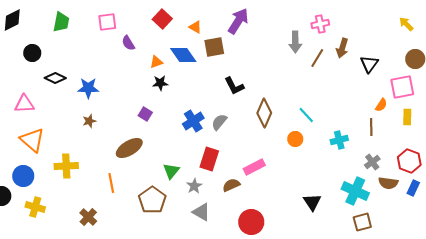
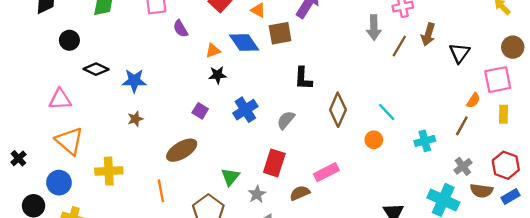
black L-shape: (234, 86) -> (303, 78), turned 30
blue cross: (193, 121) -> (245, 110), moved
brown line: (371, 127) -> (462, 126), turned 30
blue rectangle: (413, 188) -> (510, 196), turned 35

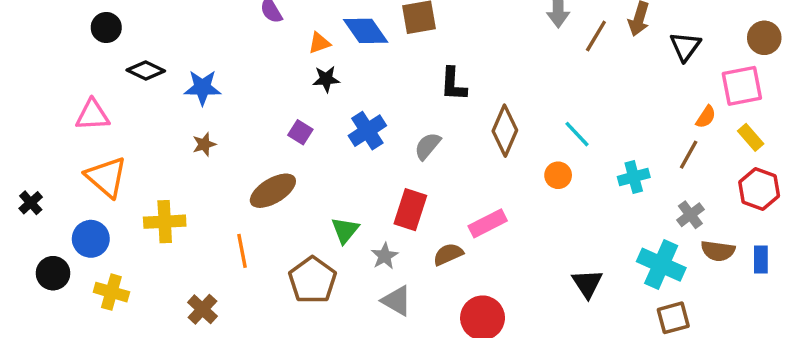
yellow rectangle: (503, 114) -> (751, 137), turned -42
red hexagon: (506, 165) -> (759, 189), moved
blue rectangle: (510, 196) -> (761, 259), turned -60

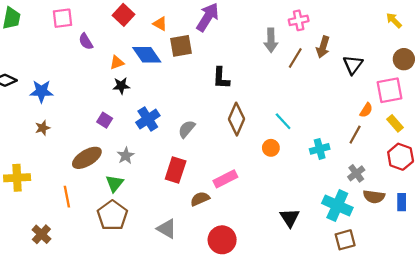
black L-shape: (453, 84) -> (221, 78), moved
green triangle: (345, 230) -> (115, 183), moved
gray star: (385, 256) -> (126, 156), moved

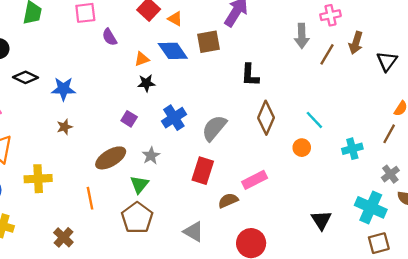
orange triangle: (160, 24) -> (175, 19), moved
gray semicircle: (187, 129) -> (214, 128), size x1.4

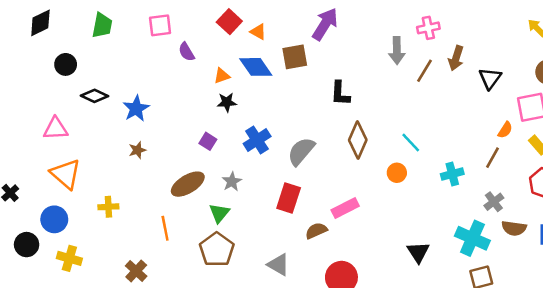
blue star: (63, 89) -> (136, 109), turned -30
yellow cross: (38, 179) -> (108, 207), size x0.7

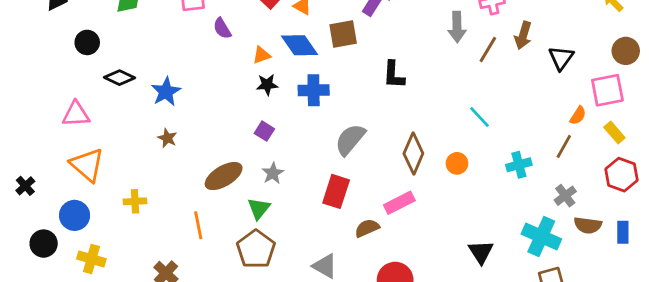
blue cross: (257, 140) -> (314, 90), moved, turned 32
brown diamond: (358, 140) -> (413, 154), moved
purple square: (208, 141) -> (264, 131), moved
cyan line: (411, 143) -> (479, 117), moved
brown star: (137, 150) -> (167, 138), turned -30

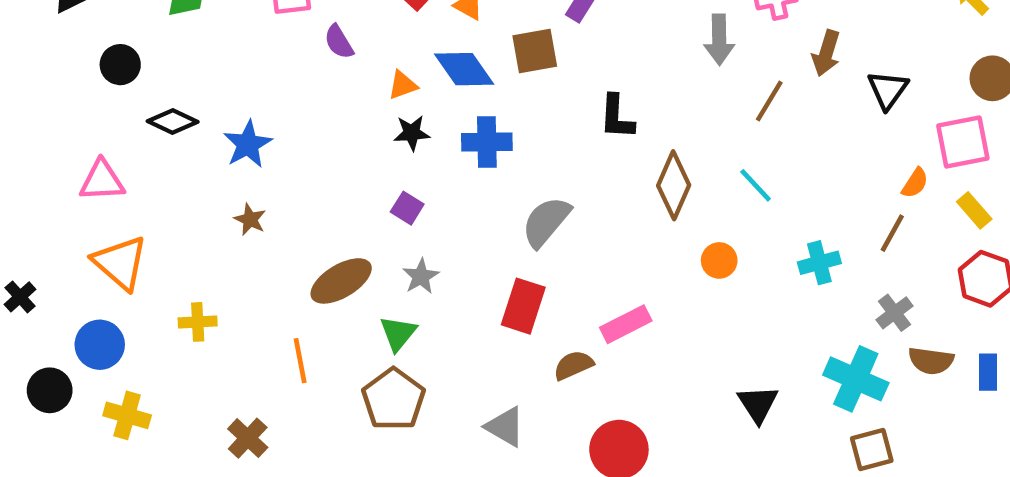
brown line: (488, 49) -> (769, 101), moved
brown diamond: (413, 154) -> (674, 185), moved

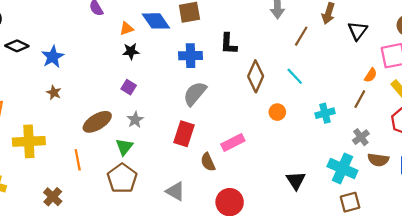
blue cross: (487, 142) -> (191, 56), moved
yellow cross: (198, 322) -> (29, 141), size x1.8
brown semicircle: (573, 365) -> (208, 162), turned -90

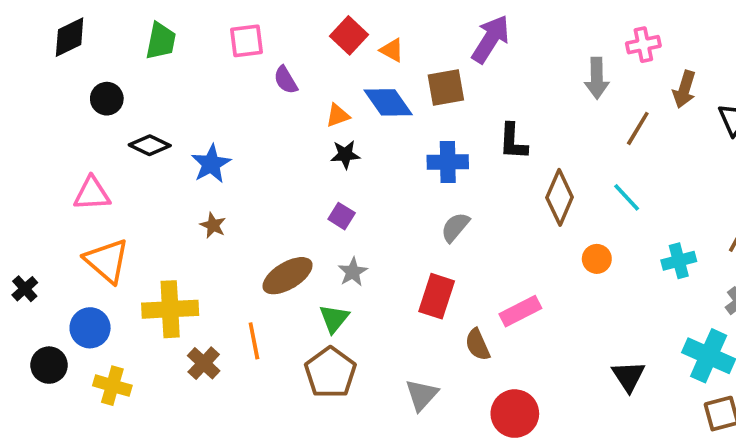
gray semicircle: (195, 94) -> (455, 227), size x0.7
gray triangle: (175, 191) -> (422, 395), turned 42
brown cross: (53, 197) -> (204, 363), moved

